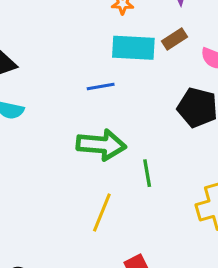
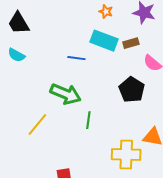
yellow line: (102, 212) -> (37, 124), moved

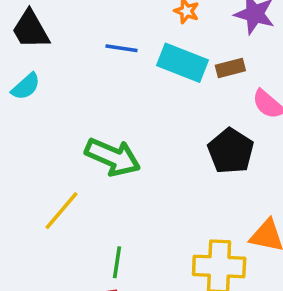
cyan semicircle: (16, 55) -> (26, 86), turned -72
blue line: (76, 58) -> (122, 48), moved
green line: (88, 120) -> (117, 262), moved

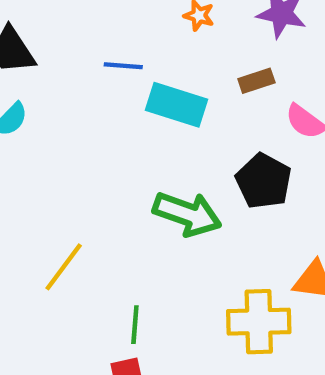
cyan rectangle: (182, 63) -> (176, 105), moved
green arrow: (113, 157) -> (187, 214), moved

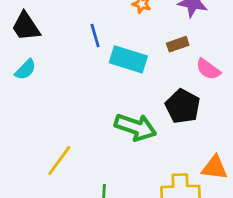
blue line: (123, 66) -> (95, 36), turned 70

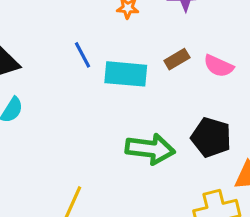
brown rectangle: (178, 44) -> (177, 59), moved
black pentagon: (183, 106) -> (211, 137), moved

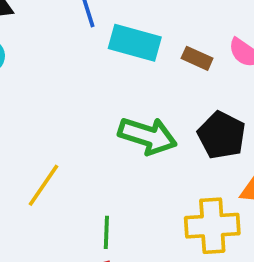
brown rectangle: (177, 59) -> (197, 58), moved, turned 45

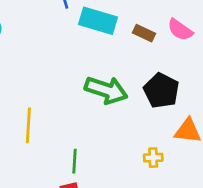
yellow line: (44, 185) -> (28, 125), turned -32
yellow cross: (212, 226) -> (153, 158), size x0.5

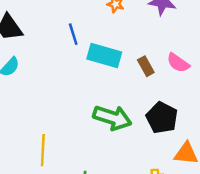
brown rectangle: (144, 33) -> (146, 66), turned 36

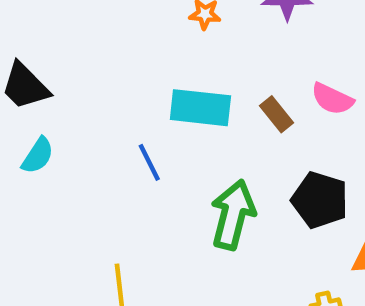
blue line: (73, 34) -> (149, 162), moved
green arrow: (112, 118) -> (233, 215), turned -84

